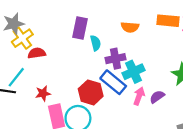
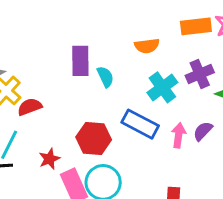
purple cross: (116, 59) -> (200, 74), moved
cyan cross: (133, 72) -> (162, 87), moved
red hexagon: (91, 92) -> (94, 138), moved

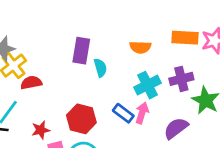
blue rectangle: (140, 124) -> (123, 113), size x0.7
purple semicircle: (203, 131) -> (176, 128), size x1.4
pink arrow: (179, 135) -> (142, 113), moved

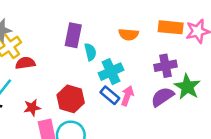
cyan cross: (148, 85) -> (111, 72), moved
purple semicircle: (176, 128) -> (162, 97), moved

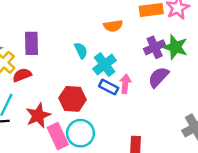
purple rectangle: (73, 35) -> (31, 43), moved
green star: (187, 87) -> (175, 47), moved
red star: (32, 108) -> (38, 115), size x1.5

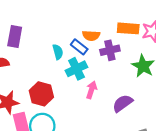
purple cross: (155, 47) -> (110, 50), moved
purple semicircle: (158, 77) -> (123, 103), moved
blue rectangle: (109, 87) -> (79, 47), moved

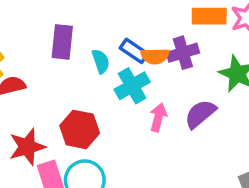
purple rectangle: (15, 36) -> (62, 42), moved
orange semicircle: (91, 36) -> (155, 56), moved
purple semicircle: (123, 103) -> (200, 114), moved

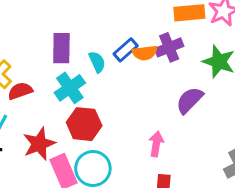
blue rectangle: (134, 51) -> (126, 50), turned -70
cyan cross: (132, 86) -> (70, 88), moved
pink arrow: (158, 117) -> (156, 144), moved

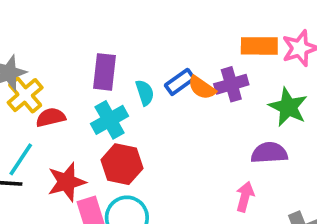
orange semicircle: (145, 53) -> (202, 88), turned 35
purple semicircle: (190, 100) -> (269, 153), moved, turned 36
pink arrow: (156, 144) -> (245, 197), moved

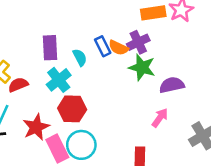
blue rectangle: (180, 82) -> (103, 46), turned -72
green star: (288, 107) -> (142, 67), moved
pink arrow: (245, 197) -> (160, 118), turned 30

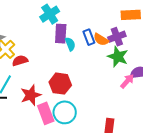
purple rectangle: (50, 48) -> (61, 34), moved
cyan cross: (59, 80) -> (50, 14), moved
pink arrow: (160, 118) -> (127, 81), moved

